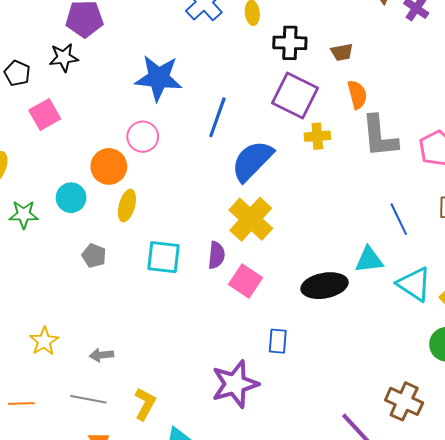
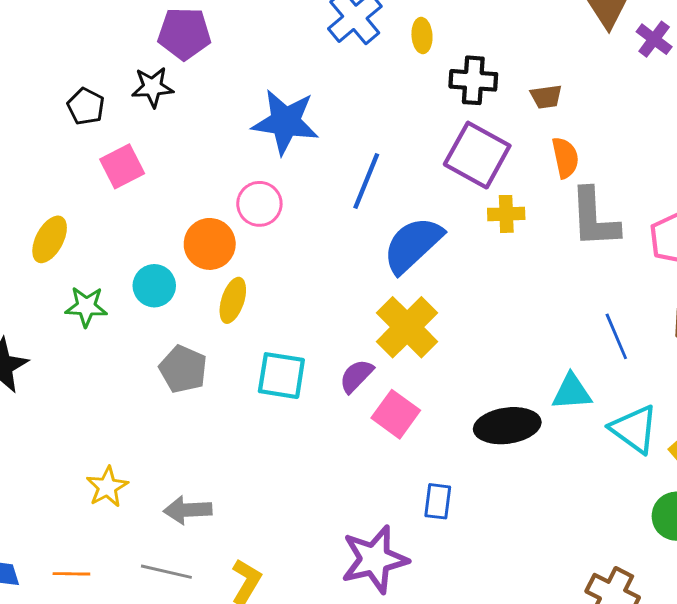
purple semicircle: (216, 255) -> (356, 376), turned -144
gray pentagon: (94, 256) -> (183, 369), size x1.4
gray arrow: (101, 355) -> (188, 510), size x1.4

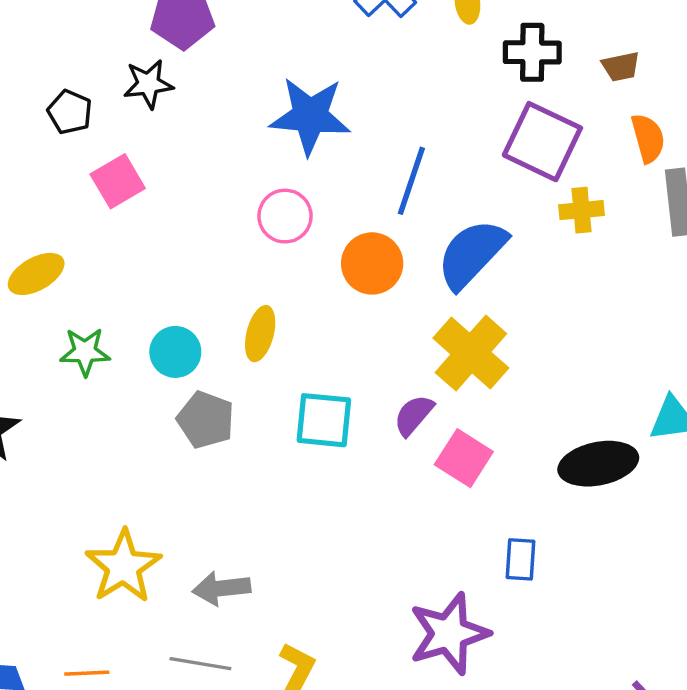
yellow ellipse: (50, 239) -> (36, 274), turned 36
orange circle: (210, 244) -> (372, 263), moved
cyan circle: (154, 286) -> (175, 352), moved
yellow star: (107, 487) -> (123, 566), size x1.5

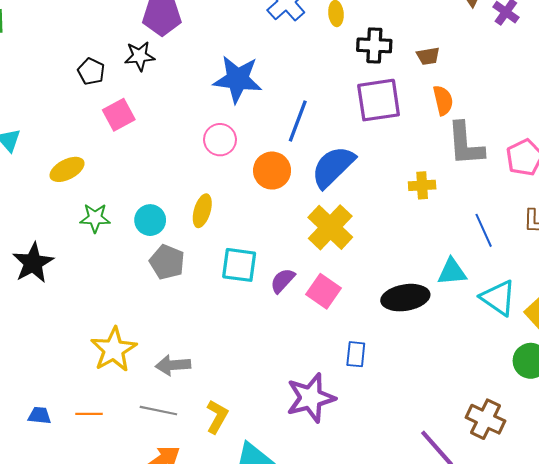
purple square: (542, 142) -> (379, 100), turned -36
yellow cross: (582, 210) -> (422, 185), moved
purple semicircle: (414, 415) -> (283, 281), moved

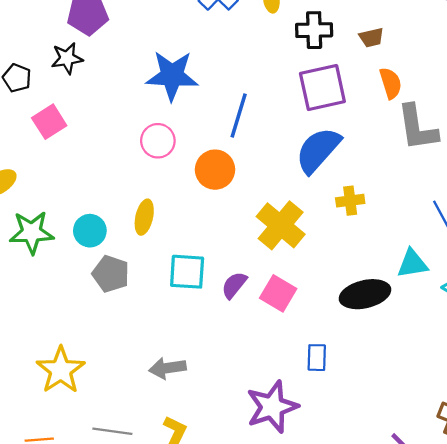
blue semicircle: (333, 167) -> (318, 150), moved
yellow cross: (422, 185) -> (350, 201), moved
green star: (95, 218) -> (32, 232), size x1.4
gray arrow: (173, 365) -> (167, 368), moved

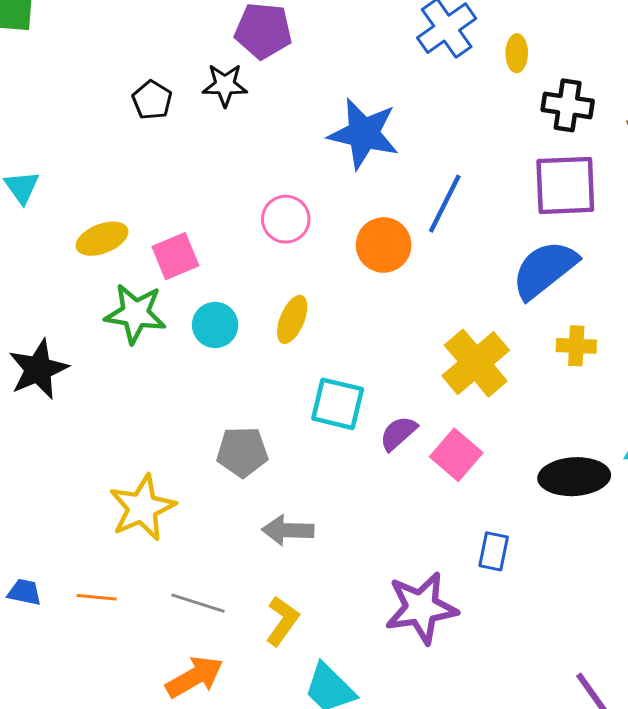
pink square: (49, 122) -> (175, 256), moved
pink circle: (158, 141) -> (286, 219), moved
orange circle: (215, 170) -> (384, 245), moved
gray pentagon: (111, 274) -> (242, 452), moved, turned -30

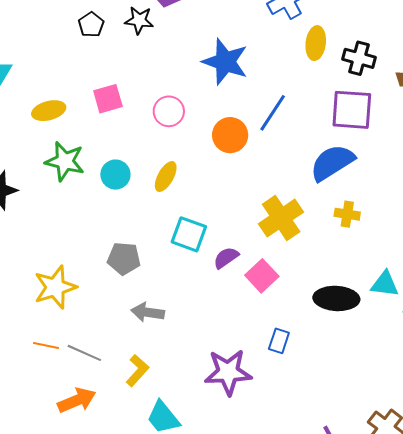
yellow ellipse: (517, 53) -> (316, 43), moved, size x1.4
pink square: (175, 256) -> (108, 99), moved
orange line: (97, 597) -> (46, 346), moved

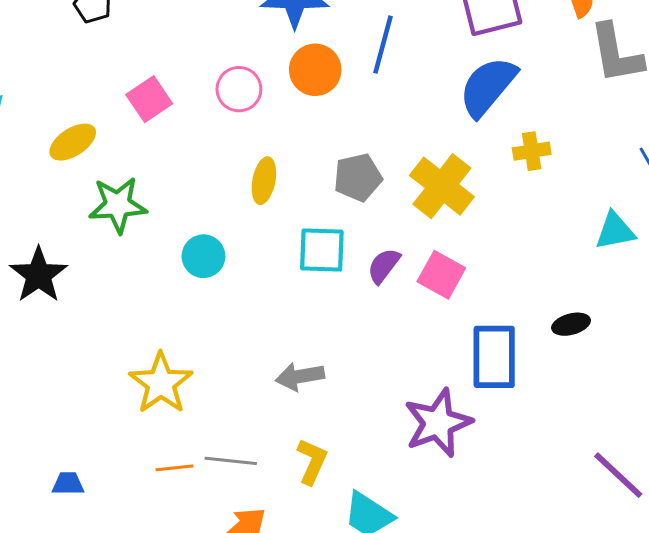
orange circle: (230, 135) -> (315, 70), moved
cyan circle: (115, 175) -> (203, 256), moved
gray pentagon: (124, 258) -> (358, 177), moved
black ellipse: (336, 298) -> (571, 324), moved, size x0.6
blue rectangle: (279, 341) -> (494, 357), size x1.8

